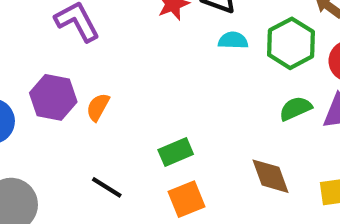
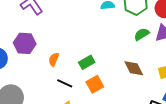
orange semicircle: (98, 107) -> (54, 59), moved
black line: (107, 187) -> (65, 83), moved

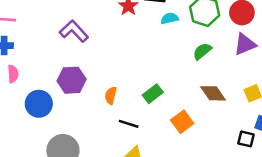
green semicircle: (142, 34) -> (202, 51), moved
orange square: (95, 84) -> (182, 122), moved

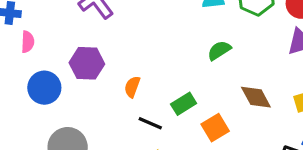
green semicircle: (202, 51) -> (219, 50), moved
pink semicircle: (13, 74) -> (28, 42), moved
green rectangle: (153, 94) -> (184, 104), moved

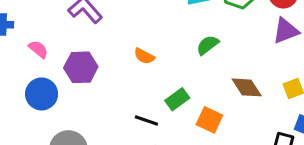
pink semicircle: (28, 42) -> (38, 49), moved, turned -48
orange semicircle: (132, 87) -> (144, 56), moved, turned -78
orange square: (215, 128) -> (209, 120), turned -30

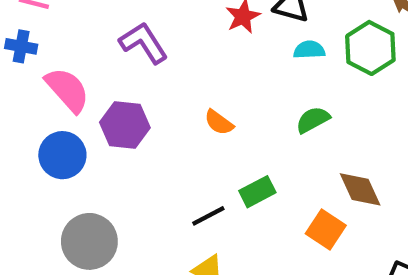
pink semicircle: (38, 49) -> (67, 90), size x1.6
black line: (146, 120) -> (208, 216), turned -55
orange square: (209, 120) -> (326, 230), moved

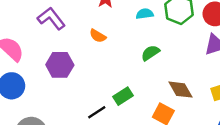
orange semicircle: (219, 122) -> (98, 36), moved
purple hexagon: (125, 125) -> (60, 65), moved

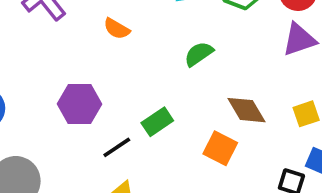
purple hexagon: (60, 65) -> (79, 104), moved

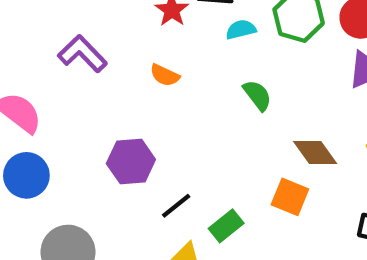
green semicircle: (199, 54) -> (257, 95), turned 92
green rectangle: (157, 122) -> (226, 226), moved

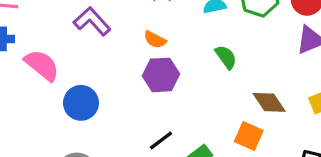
purple hexagon: (131, 161) -> (161, 75), moved
blue circle: (26, 175) -> (81, 103), moved

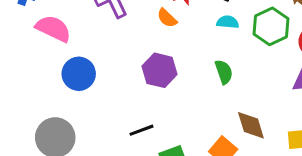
orange semicircle: (155, 40) -> (167, 18), moved
pink semicircle: (42, 65) -> (53, 29), turned -30

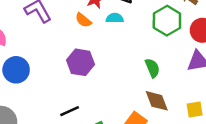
cyan semicircle: (228, 22) -> (115, 18), moved
green semicircle: (224, 72) -> (152, 68), moved

